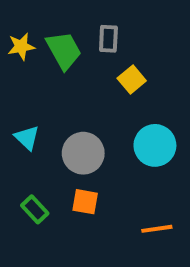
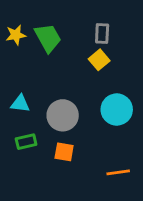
gray rectangle: (108, 39) -> (102, 33), moved
cyan triangle: (27, 138) -> (20, 104), turned -36
green rectangle: (35, 209) -> (26, 142), moved, turned -60

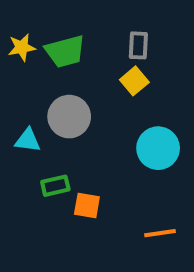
green trapezoid: (48, 38) -> (65, 51), turned 104
gray circle: (63, 115) -> (69, 117), moved
green rectangle: (26, 142) -> (55, 186), moved

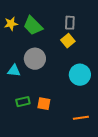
green trapezoid: (65, 51) -> (33, 26), turned 60
green rectangle: (55, 186) -> (23, 102), moved

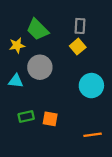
yellow star: (11, 24) -> (17, 45), moved

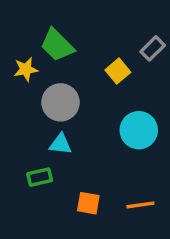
gray rectangle: (80, 26) -> (153, 48), moved, turned 42
cyan triangle: (16, 81) -> (61, 144), moved
orange square: (50, 119) -> (88, 203), moved

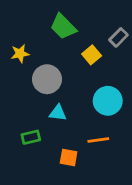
green trapezoid: (57, 45) -> (63, 27), moved
cyan triangle: (61, 144) -> (58, 113), moved
orange line: (140, 205) -> (98, 140), moved

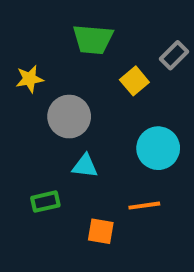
green trapezoid: (63, 27) -> (93, 39), turned -40

